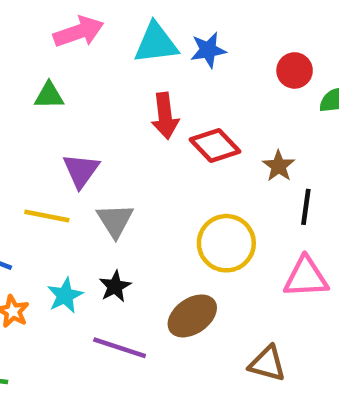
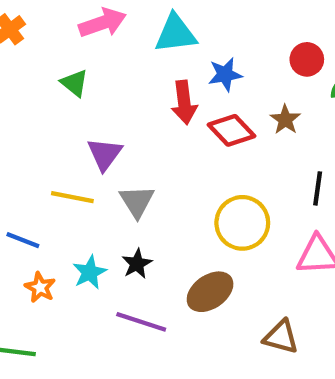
blue star: (208, 50) -> (225, 74), moved
green triangle: (49, 95) -> (74, 83), turned 40
brown star: (279, 166) -> (285, 120), moved

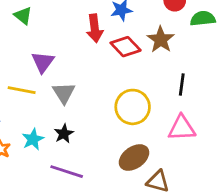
brown star: (285, 120) -> (161, 40), size x1.4
brown ellipse: (210, 292) -> (134, 158), moved

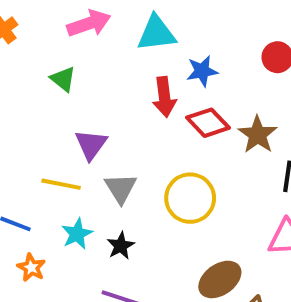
brown star: (161, 40) -> (258, 135), moved
yellow circle: (133, 107) -> (190, 198), moved
cyan star: (33, 139) -> (77, 234), moved

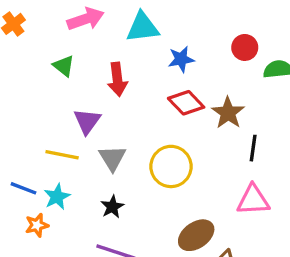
red arrow: (164, 97) -> (117, 79), moved
cyan star: (77, 234) -> (57, 197), moved
orange star: (31, 268) -> (37, 225), turned 30

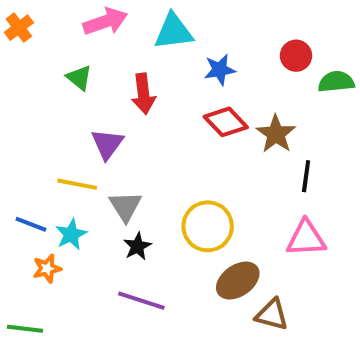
gray triangle: (112, 158) -> (125, 206), moved
yellow circle: (171, 166) -> (208, 226), moved

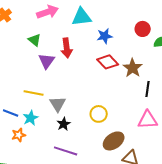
purple triangle: (107, 144) -> (47, 61), moved
yellow circle: (208, 226) -> (99, 114), size x0.7

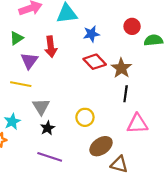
green triangle: (35, 40) -> (17, 38), turned 48
black line: (148, 89) -> (126, 94), moved
yellow line: (34, 93) -> (21, 84), moved

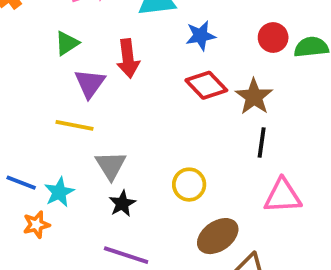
red circle: (132, 26) -> (273, 38), moved

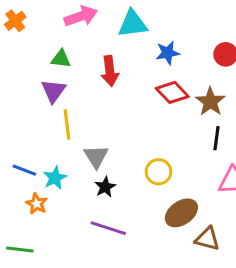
green triangle: (67, 43) -> (61, 59), turned 40
purple triangle: (90, 83) -> (53, 91), moved
yellow line: (75, 125) -> (67, 124), turned 72
orange star: (36, 225) -> (37, 204), turned -30

